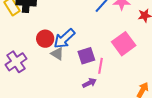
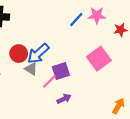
pink line: (100, 66) -> (50, 81), moved, turned 35

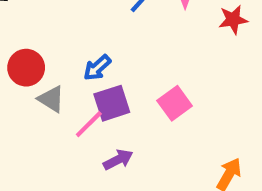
blue arrow: (38, 54) -> (97, 68), moved, size x0.6
pink square: (99, 59) -> (175, 103), moved, size x0.7

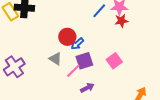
red star: (233, 20) -> (121, 21), moved
red circle: (26, 68) -> (67, 37), moved

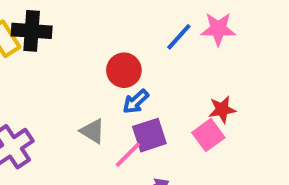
red star: (121, 21) -> (222, 109), moved
red circle: (67, 37) -> (124, 70), moved

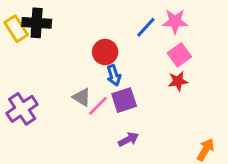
blue arrow: (136, 102) -> (114, 75), turned -66
pink square: (208, 135) -> (179, 55), moved
pink line: (128, 155) -> (98, 106), moved

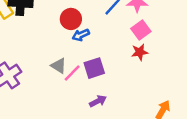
red circle: (105, 52) -> (71, 19), moved
blue arrow: (114, 75) -> (81, 35), moved, turned 84

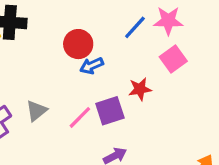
red star: (140, 52) -> (140, 89), moved
gray triangle: (59, 66) -> (37, 111), moved, turned 49

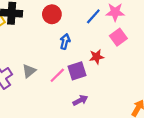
red circle: (78, 44) -> (52, 14), moved
blue arrow: (92, 66) -> (65, 42), turned 128

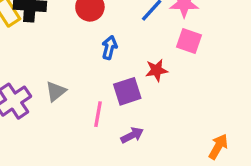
pink square: (118, 37) -> (189, 41), turned -35
pink line: (57, 75) -> (98, 114), moved, turned -35

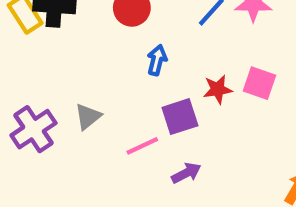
pink square: (189, 41) -> (259, 83), moved
pink line: (98, 114) -> (142, 146), turned 55

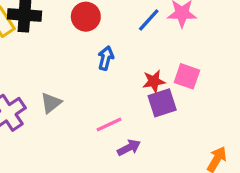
purple square: (180, 117) -> (162, 103), moved
pink line: (142, 146) -> (109, 124), moved

